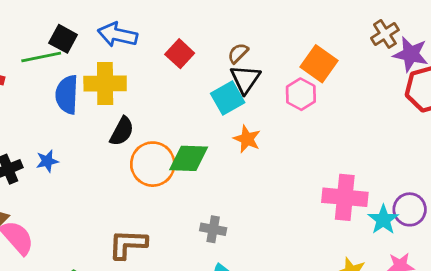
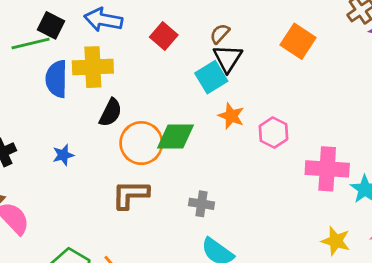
pink hexagon: (301, 94) -> (273, 133), moved
blue star: (47, 161) -> (63, 155), moved
brown L-shape: (128, 244) -> (130, 194), moved

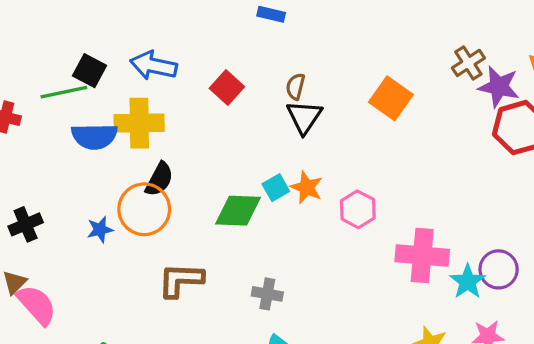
brown semicircle: (220, 34) -> (295, 87), turned -30
cyan square: (211, 77) -> (276, 188), moved, size x0.7
blue semicircle: (57, 79) -> (94, 136), turned -93
orange circle: (141, 143) -> (144, 209), moved

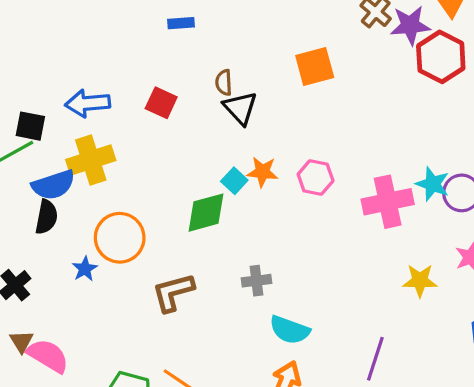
orange square: (391, 98) -> (315, 66), turned -33
black semicircle: (159, 179) -> (46, 217), moved
cyan star: (468, 282) -> (433, 184), moved

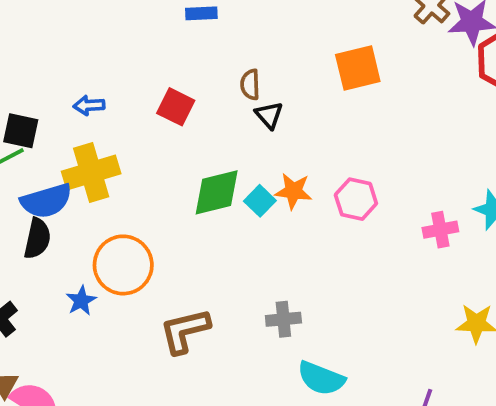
blue arrow: (88, 103) -> (89, 105), size x0.6
black triangle: (240, 108) -> (269, 115), size x0.7
pink cross: (388, 202) -> (440, 230), size x0.6
green diamond: (206, 213) -> (217, 192), moved

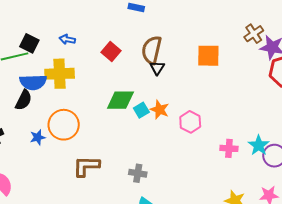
brown semicircle: (250, 85) -> (152, 50), size x1.8

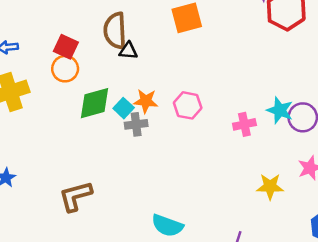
black triangle: (157, 68) -> (128, 51), turned -42
orange circle: (64, 125) -> (65, 69), moved, size x0.7
gray cross: (138, 173) -> (136, 124), moved

